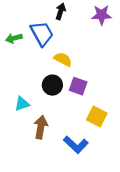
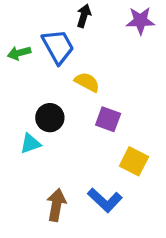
black circle: (52, 85) -> (50, 118), moved
brown arrow: (41, 127) -> (56, 205), moved

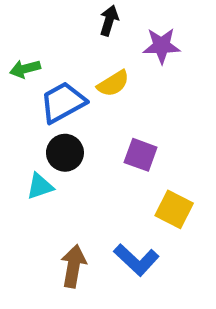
purple star: (140, 21) -> (162, 46), moved
blue trapezoid: (58, 46) -> (63, 102), moved, turned -90
yellow semicircle: (87, 82) -> (113, 83), moved, turned 120

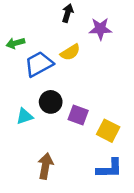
black circle: (65, 153) -> (51, 102), moved
purple square: (141, 155) -> (78, 115), moved
blue L-shape: (136, 260) -> (109, 169), moved, turned -44

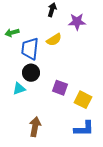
blue trapezoid: (39, 64) -> (30, 49), turned -55
black circle: (51, 102) -> (31, 73), moved

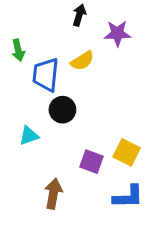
green arrow: (12, 33) -> (18, 50), turned -88
black circle: (31, 73) -> (62, 110), moved
purple square: (60, 88) -> (91, 162), moved

